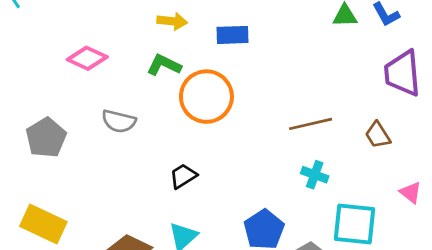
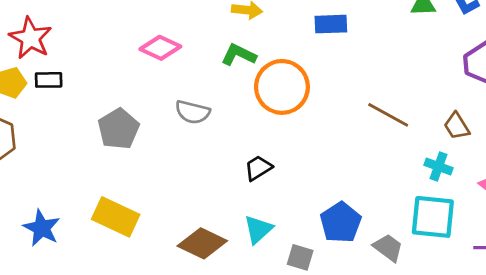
blue rectangle: (232, 35) -> (331, 24), moved
brown line: (311, 124) -> (388, 115), turned 42
cyan cross: (315, 175) -> (438, 167), moved

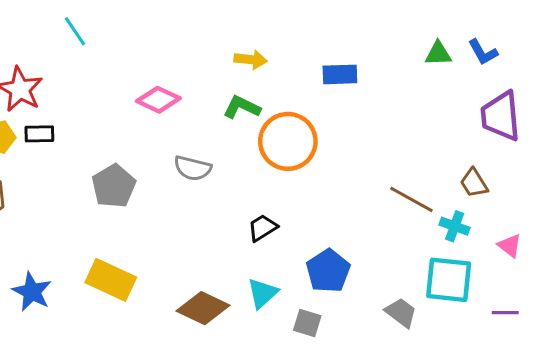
brown line: (388, 115) -> (411, 199), moved
blue pentagon: (341, 222) -> (328, 271), moved

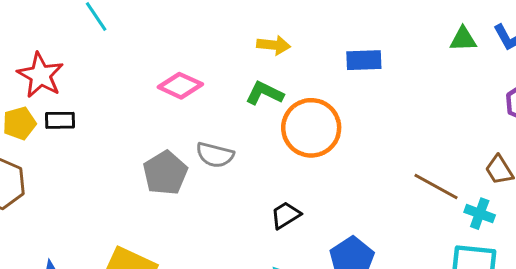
gray pentagon: (114, 186) -> (165, 173), moved

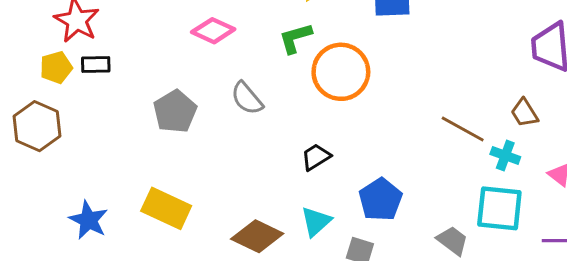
green L-shape: (265, 93) -> (295, 38), turned -42
gray semicircle: (215, 155) -> (247, 98), turned 36
gray pentagon: (165, 173) -> (175, 111), moved

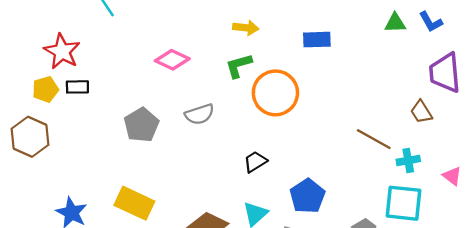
gray semicircle: (247, 98) -> (200, 114), turned -68
brown trapezoid: (524, 113) -> (421, 112), moved
cyan cross: (505, 155) -> (408, 160), turned -30

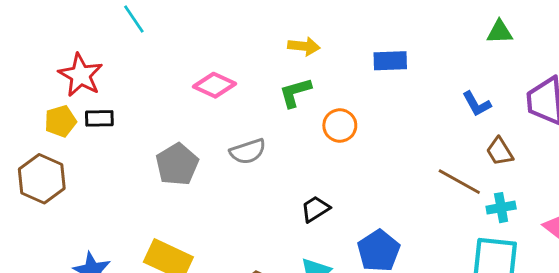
blue L-shape: (431, 22) -> (477, 104), moved
green triangle: (395, 23) -> (500, 32), moved
orange circle: (275, 93) -> (340, 125), size x0.6
brown trapezoid: (421, 112) -> (500, 151), moved

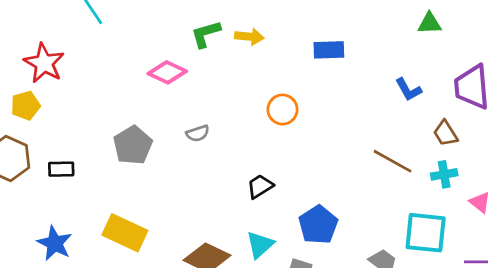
green L-shape: (295, 92) -> (206, 34), moved
black rectangle: (99, 118) -> (61, 169), moved
gray semicircle: (248, 151) -> (198, 133), size x0.7
brown trapezoid: (500, 151) -> (445, 133), moved
cyan cross: (501, 208) -> (444, 174), moved

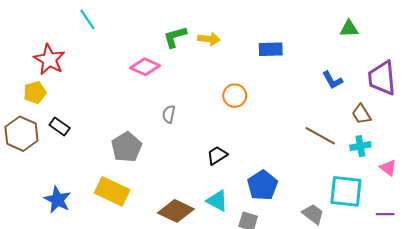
gray semicircle: (198, 133) -> (169, 114), turned 120
gray pentagon: (133, 145) -> (127, 147), moved
black rectangle: (61, 169) -> (60, 126), moved, turned 36
cyan triangle: (260, 245) -> (217, 201), turned -50

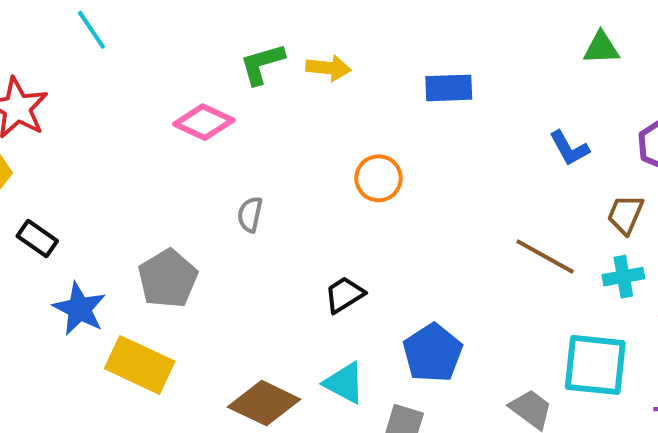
brown trapezoid: (361, 114) -> (625, 214), turned 55
blue star: (57, 200) -> (79, 309), moved

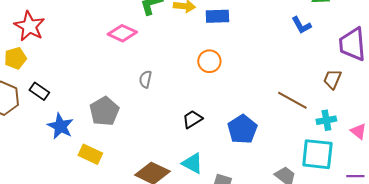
blue rectangle: (449, 88) -> (217, 16), moved
blue L-shape: (569, 148) -> (301, 25), moved
cyan cross: (623, 277) -> (326, 120), moved
blue pentagon: (433, 353) -> (242, 129), moved
yellow rectangle: (140, 365) -> (90, 154), size x0.7

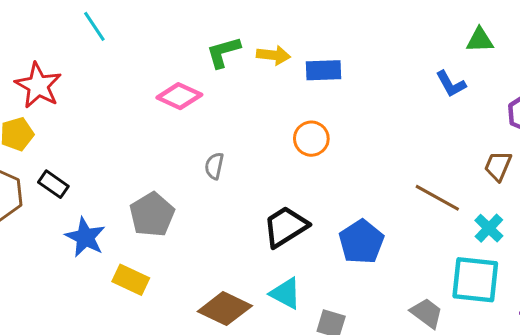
black trapezoid: (192, 119) -> (286, 227), size x1.5
cyan cross: (326, 120) -> (489, 228), turned -36

